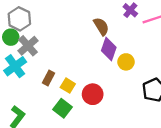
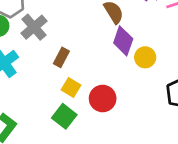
gray cross: (28, 46) -> (34, 27), moved
brown rectangle: (48, 78) -> (61, 57), moved

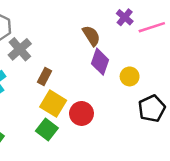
yellow circle: (145, 57) -> (130, 76), moved
yellow square: (71, 88) -> (53, 104), size x1.5

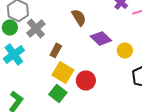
brown semicircle: (91, 36) -> (79, 17), moved
purple diamond: (100, 62) -> (101, 38), turned -65

